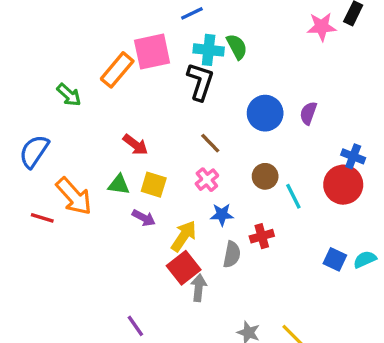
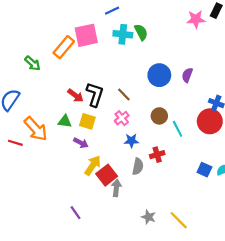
black L-shape: (200, 82) -> (95, 94), moved
yellow arrow: (184, 236) -> (93, 165), moved

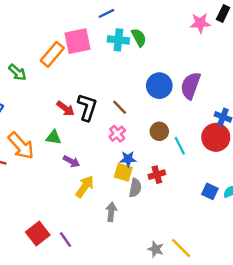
purple semicircle: (187, 75) -> (191, 86), size x1.6
yellow square: (87, 121) -> (123, 172), moved
red square: (107, 175) -> (38, 234), moved
gray star: (149, 217) -> (156, 249), moved

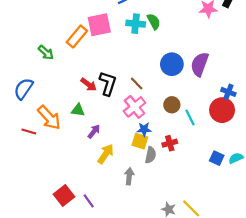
pink cross: (117, 134) -> (134, 107), size x1.5
purple arrow: (71, 161) -> (94, 131), turned -80

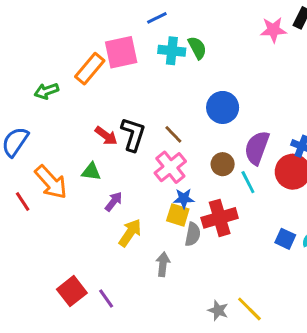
green arrow: (46, 52) -> (46, 91), turned 119
purple semicircle: (200, 64) -> (257, 148), moved
red line: (29, 131) -> (23, 201), turned 40
red cross: (170, 143) -> (220, 218), size x1.6

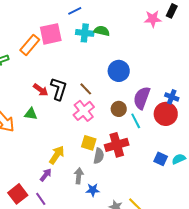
green semicircle: (197, 48) -> (102, 31), turned -49
blue star: (184, 198) -> (93, 190), moved
purple arrow: (114, 201) -> (46, 175), moved

